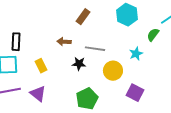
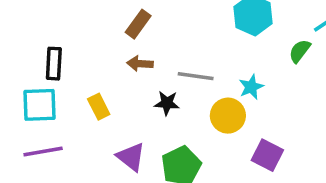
brown rectangle: (83, 17) -> (138, 24), moved
cyan star: (136, 54) -> (251, 87), moved
purple triangle: (38, 94) -> (131, 157), moved

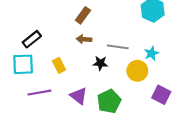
black rectangle: (54, 64) -> (32, 39), turned 48
purple line: (43, 151) -> (39, 93), moved

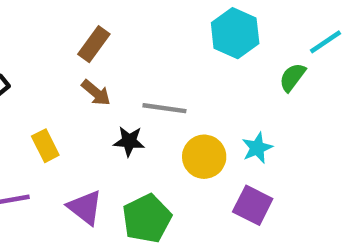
brown arrow: (84, 39) -> (96, 93), turned -144
cyan star: (152, 53) -> (257, 148), moved

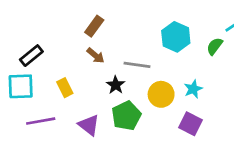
cyan hexagon: (235, 33) -> (176, 37), moved
black star: (129, 141) -> (116, 85), turned 30
green pentagon: (147, 218) -> (126, 116), moved

